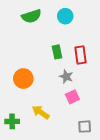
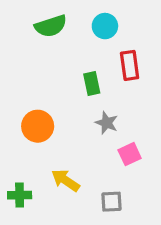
red rectangle: (81, 55) -> (130, 65), moved
pink square: (72, 97) -> (130, 154), moved
gray square: (85, 127) -> (111, 202), moved

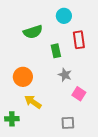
green semicircle: (51, 26) -> (33, 32), moved
pink square: (130, 154) -> (79, 94), turned -32
yellow arrow: (66, 180) -> (33, 102), moved

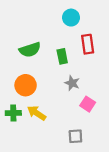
green semicircle: (33, 32) -> (30, 50), moved
green cross: (12, 119) -> (13, 113), moved

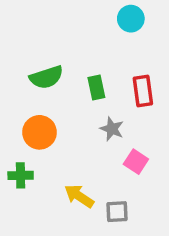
cyan circle: (71, 18) -> (131, 19), moved
red rectangle: (88, 44) -> (143, 91), moved
yellow arrow: (37, 113) -> (79, 196), moved

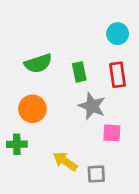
cyan circle: (131, 19) -> (118, 34), moved
gray star: (112, 129) -> (92, 106), size x1.4
pink square: (136, 162) -> (112, 133), turned -30

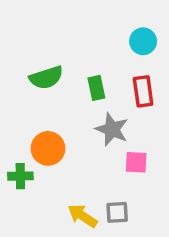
orange circle: (32, 109) -> (48, 148), moved
yellow arrow: (65, 161) -> (83, 216), moved

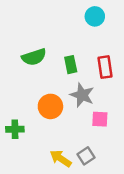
cyan circle: (143, 41) -> (95, 16), moved
orange circle: (48, 148) -> (50, 106), moved
gray square: (117, 212) -> (86, 156), turned -30

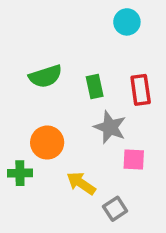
orange circle: (50, 106) -> (47, 143), moved
yellow arrow: (61, 158) -> (81, 183), moved

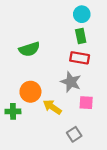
green rectangle: (95, 86) -> (81, 36), moved
red rectangle: (141, 90) -> (80, 58), moved, turned -72
yellow arrow: (81, 183) -> (52, 107), moved

